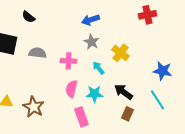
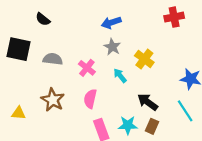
pink cross: (68, 61) -> (87, 68), turned 35
cyan star: (94, 94) -> (128, 125), moved
brown star: (33, 107) -> (53, 100), moved

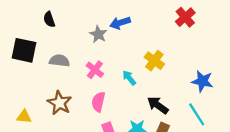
red cross: (174, 17) -> (185, 17), turned -30
black semicircle: (43, 19) -> (49, 19), turned 32
gray star: (112, 47) -> (98, 34), moved

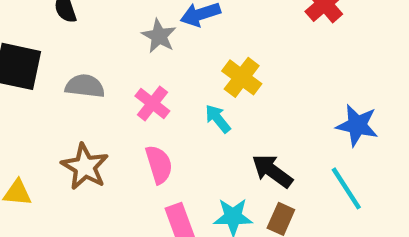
yellow cross: (154, 61) -> (242, 77), moved
pink semicircle: (98, 102) -> (159, 164), turned 150

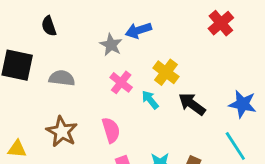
pink cross: (152, 103) -> (121, 82), moved
black arrow: (272, 171) -> (192, 104), moved

